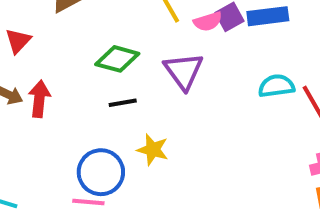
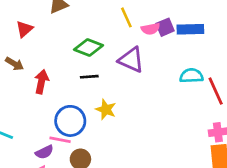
purple triangle: (184, 71) -> (131, 60), turned -36
red arrow: (39, 99) -> (41, 82), moved

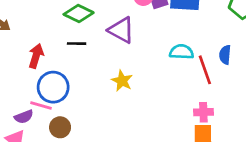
red arrow: (41, 82) -> (36, 56), moved
yellow star: (106, 109) -> (122, 81), moved

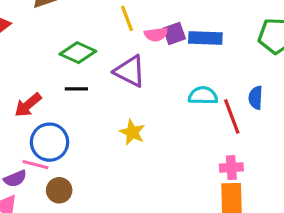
red arrow: (36, 56) -> (28, 105), turned -145

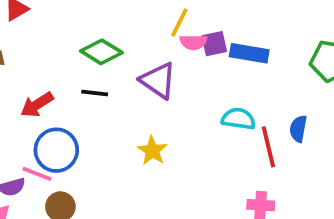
yellow line: (127, 18) -> (179, 22), moved, turned 40

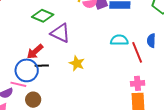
purple triangle: (158, 80) -> (60, 33), moved
black line: (95, 93) -> (42, 66), moved
red arrow: (37, 105) -> (35, 52), moved

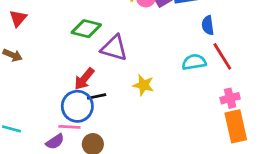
cyan semicircle: (119, 40) -> (194, 62), moved
blue semicircle: (151, 41) -> (208, 25), moved

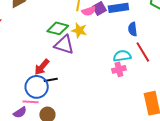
green diamond: (86, 29) -> (58, 28), moved
yellow star: (143, 85) -> (79, 30), moved
pink cross: (230, 98) -> (119, 69), moved

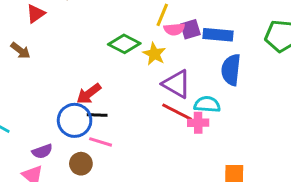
blue semicircle: (133, 29) -> (231, 70), size x1.5
purple triangle: (64, 45) -> (177, 84), moved
red line: (143, 52) -> (177, 112), moved, turned -45
pink line: (31, 102) -> (101, 142), moved

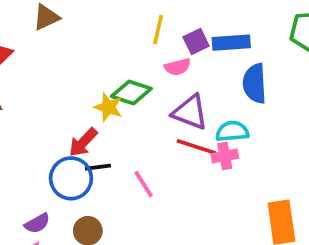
pink semicircle: (174, 29) -> (178, 67), moved
green diamond: (124, 44) -> (131, 93), moved
yellow star: (154, 54) -> (108, 107), moved
pink line: (101, 142) -> (144, 184), moved, turned 50

